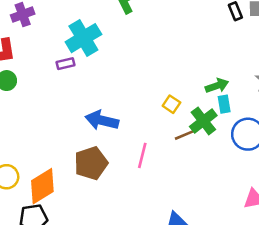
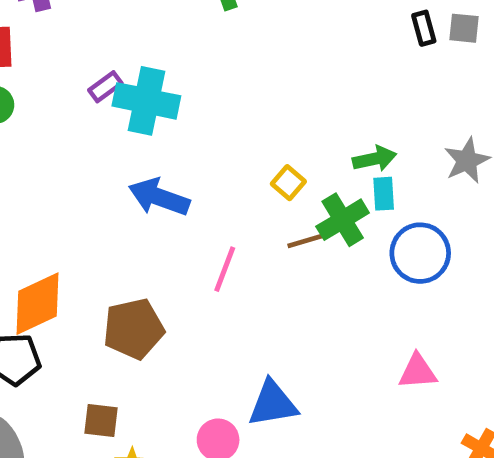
cyan cross: (83, 38) -> (146, 101), moved, turned 36
purple rectangle: (66, 64) -> (105, 87), turned -30
brown pentagon: (91, 163) -> (134, 329), moved

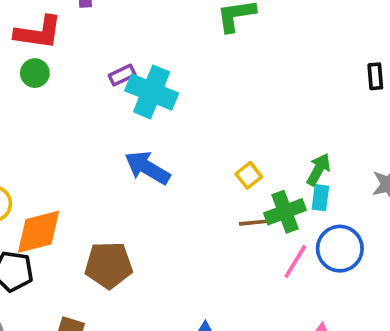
green arrow: (375, 159) -> (318, 169), turned -60
pink line: (225, 269) -> (295, 261), moved

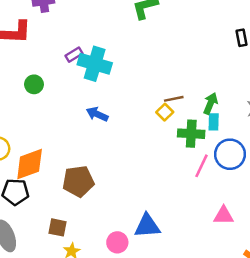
green circle: (35, 73) -> (34, 84), moved
blue arrow: (147, 168) -> (97, 114), size x0.7
green cross: (285, 212) -> (191, 134), turned 30
brown line: (254, 223) -> (174, 99), moved

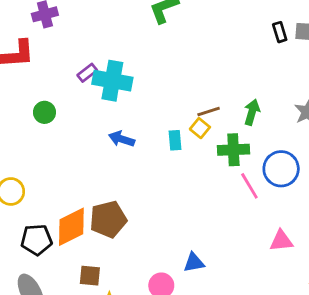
cyan rectangle: (214, 122) -> (175, 140), moved
orange diamond: (30, 164) -> (71, 227), moved
pink line: (201, 166) -> (249, 186), turned -50
blue triangle: (147, 226) -> (194, 263), size x0.7

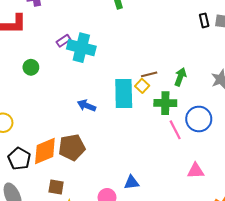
blue arrow: (122, 139) -> (87, 106), moved
cyan rectangle: (175, 140) -> (124, 93), size x2.0
black pentagon: (36, 240) -> (19, 159), turned 30

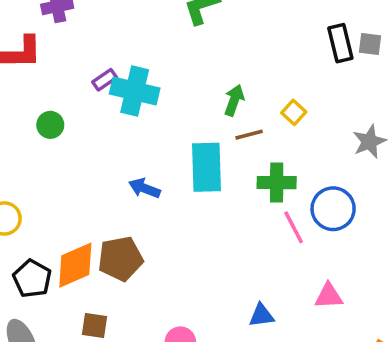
black rectangle: (204, 20) -> (340, 43), size x1.5
green arrow: (180, 77) -> (234, 100), moved
yellow square: (142, 86) -> (294, 112), moved
blue triangle: (132, 182) -> (261, 315), moved

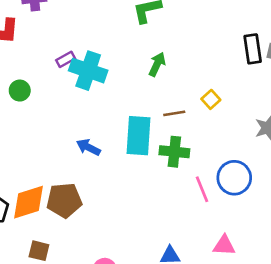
green arrow: (234, 100) -> (157, 64), moved
green cross: (277, 183) -> (174, 152), moved

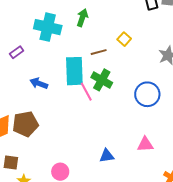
purple rectangle: (66, 59) -> (17, 52), moved
cyan cross: (88, 71) -> (48, 27), moved
green cross: (174, 152) -> (102, 80), turned 30
pink line: (202, 189) -> (86, 92), moved

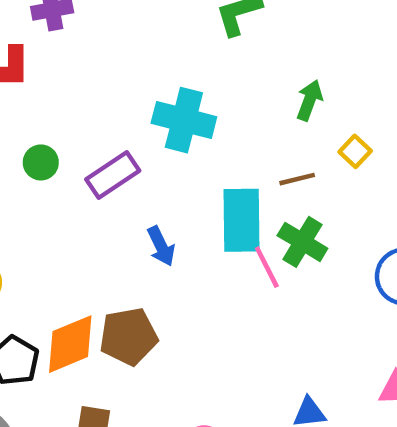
green arrow: (82, 18) -> (309, 100), moved
purple rectangle: (17, 52) -> (113, 175), size x1.6
blue arrow: (39, 83) -> (161, 246), turned -138

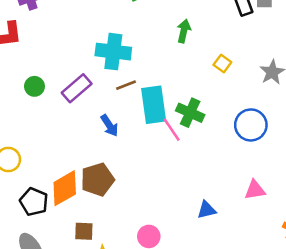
yellow square: (355, 151) -> (222, 64), moved
brown line: (297, 179) -> (126, 85), moved

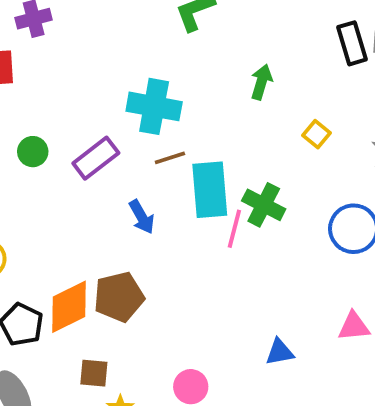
pink line: (172, 130) -> (234, 229), turned 45

